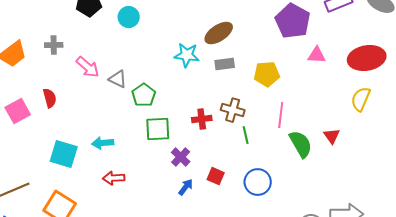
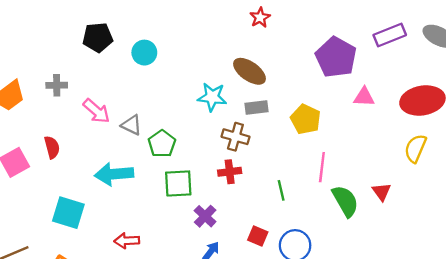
brown ellipse: (219, 33) -> (250, 71), turned 68
yellow pentagon: (267, 74) -> (306, 119), turned 30
brown cross: (233, 110) -> (235, 137), moved
cyan arrow: (103, 143) -> (114, 174), moved, size x1.5
red square: (216, 176) -> (258, 236), moved

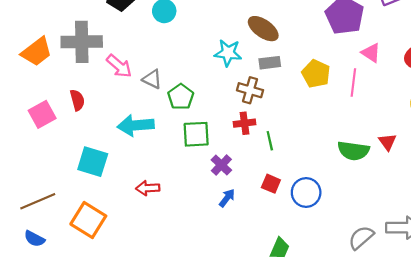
gray cross: (57, 85) -> (82, 42), size x2.0
pink triangle: (364, 97) -> (371, 53), turned 30
pink line: (322, 167) -> (353, 83), moved
green line: (281, 190) -> (270, 141), moved
green semicircle: (345, 201) -> (353, 151), turned 128

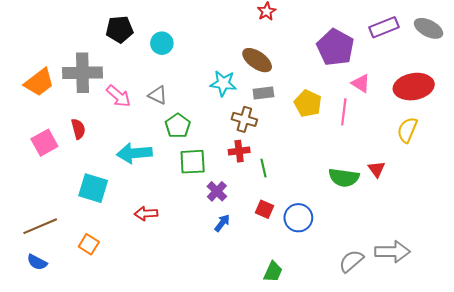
gray triangle: (152, 79) -> (158, 95), moved
orange square: (88, 220) -> (89, 244), size x0.6

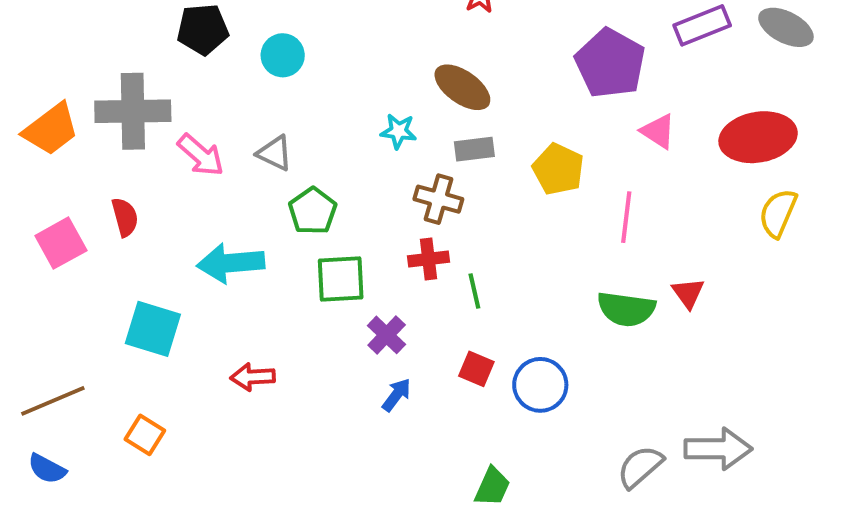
cyan star: (223, 83) -> (398, 131), size x0.7
pink line: (344, 112) -> (626, 217), moved
yellow semicircle: (407, 130) -> (778, 213), moved

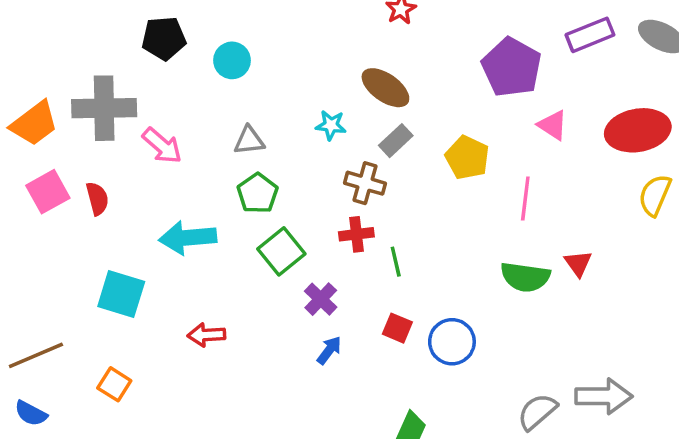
gray rectangle: (474, 149) -> (396, 141), turned -36
gray triangle: (275, 153) -> (249, 141), moved, turned -32
pink square: (61, 243) -> (48, 192), moved
green square: (341, 279) -> (281, 251), turned -36

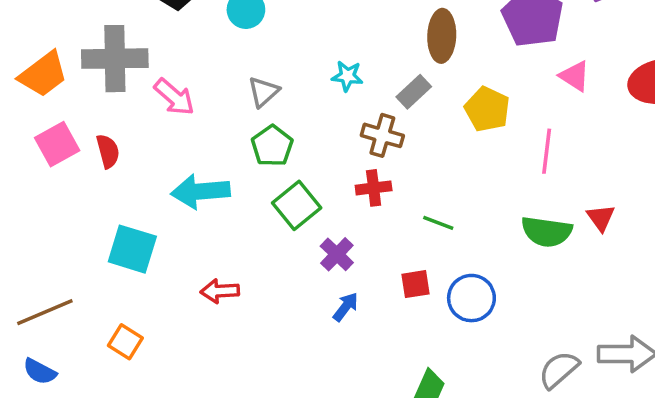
brown ellipse: (385, 88) -> (442, 36), moved, turned 57
gray triangle: (249, 141) -> (263, 92), turned -36
green line: (396, 262) -> (438, 223), moved, turned -56
red square: (397, 328) -> (416, 284), turned -32

